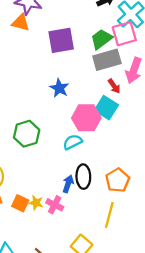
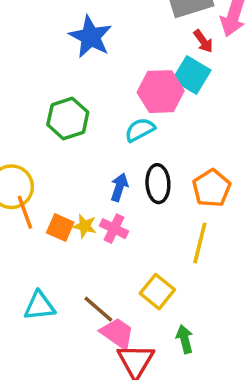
blue star: (59, 88) -> (90, 37), moved, size x1.4
blue arrow: (68, 184) -> (119, 187), moved

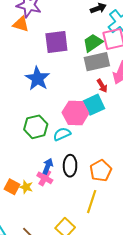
cyan square: (192, 75) -> (94, 105), turned 30
green hexagon: (68, 118) -> (36, 127), moved
pink cross: (114, 229) -> (45, 178), moved

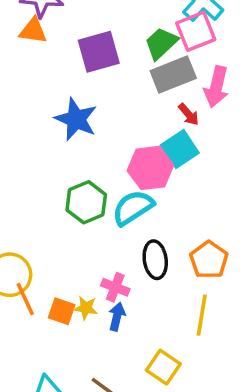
cyan semicircle: (62, 134) -> (133, 208), size x1.4
blue arrow: (48, 166) -> (117, 317), moved

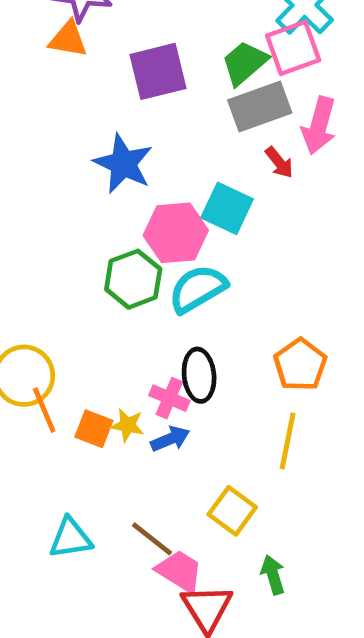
cyan square: (180, 149) -> (227, 208), moved, turned -33
pink hexagon: (150, 168) -> (176, 233), moved
black ellipse: (155, 260) -> (199, 375), moved
blue arrow: (117, 317) -> (170, 439), turned 52

